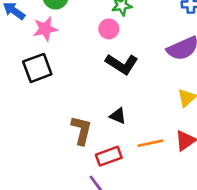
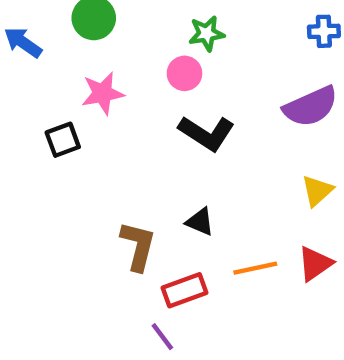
pink star: (45, 29) -> (103, 93), moved
black square: (37, 68) -> (63, 140), size x0.7

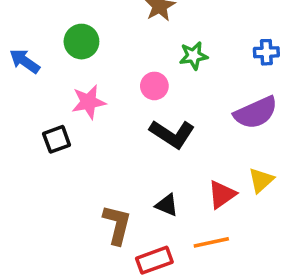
green star: (207, 34) -> (193, 56), moved
red triangle: (315, 264) -> (222, 194), moved

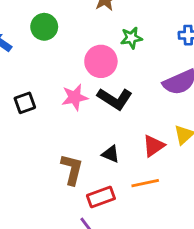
pink circle: (154, 86) -> (101, 61), size x1.5
pink star: (89, 102) -> (75, 97), moved

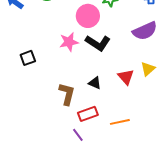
black square: (25, 103) -> (28, 58), moved
red triangle: (154, 146) -> (126, 77), turned -36
orange line: (145, 183) -> (120, 122), moved

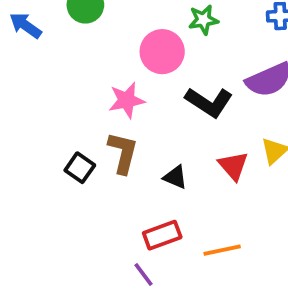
black L-shape: (98, 43) -> (209, 102), moved
black square: (28, 58) -> (80, 168), moved, turned -35
brown L-shape: (67, 94) -> (123, 153), moved

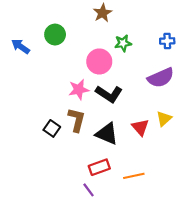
black L-shape: (209, 102) -> (109, 94), moved
black triangle: (175, 177) -> (107, 134), size x1.6

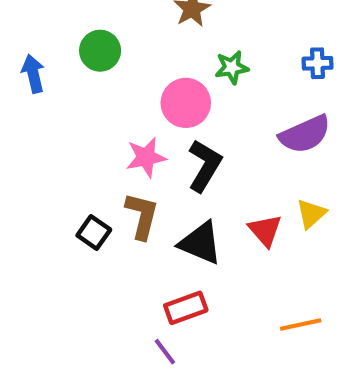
blue arrow: (21, 46) -> (33, 74), turned 42
black L-shape: (109, 94) -> (205, 166), turned -92
orange line: (134, 176) -> (301, 324), moved

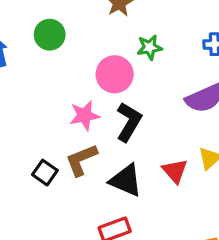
brown L-shape: (142, 216) -> (81, 160), turned -126

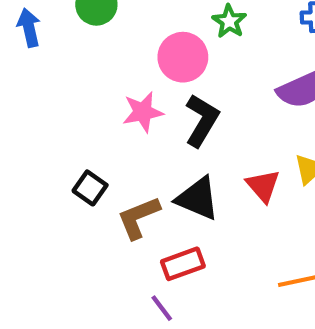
green star: (149, 47) -> (229, 21), turned -30
brown L-shape: (81, 160) -> (139, 217), moved

